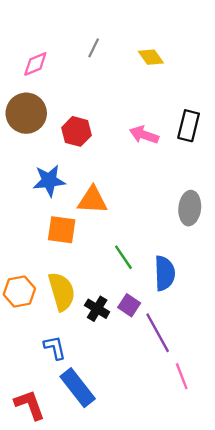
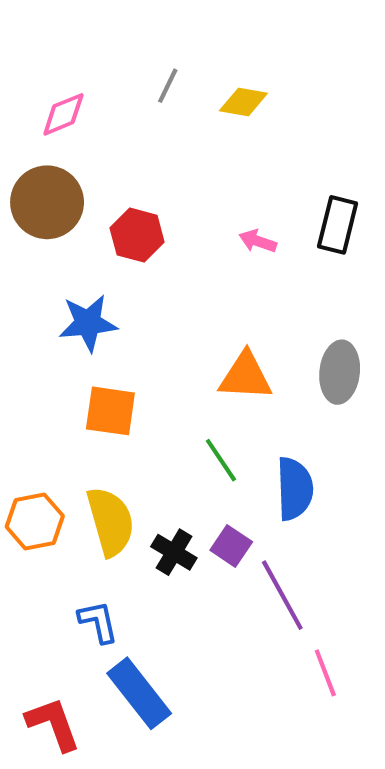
yellow diamond: (151, 57) -> (243, 102), moved, turned -45
pink arrow: (144, 135) -> (258, 241), size x0.7
orange triangle: (93, 200) -> (246, 376), moved

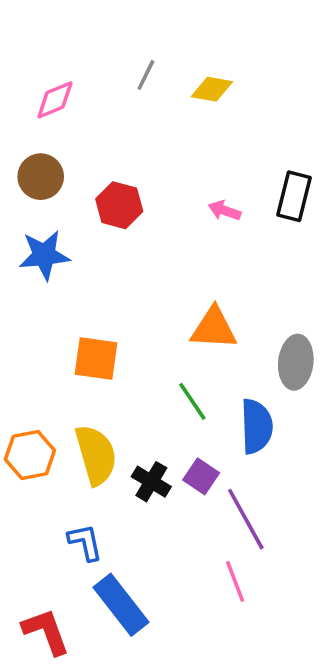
brown circle: (47, 202) -> (41, 177), size x0.7
blue star: (88, 323) -> (44, 255), moved
gray ellipse: (340, 372) -> (296, 362), moved
pink line: (325, 673) -> (235, 582), moved

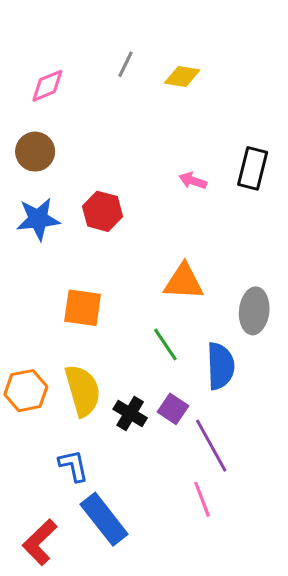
red hexagon: (119, 205) -> (103, 211), moved
red L-shape: (46, 632) -> (40, 542), turned -114

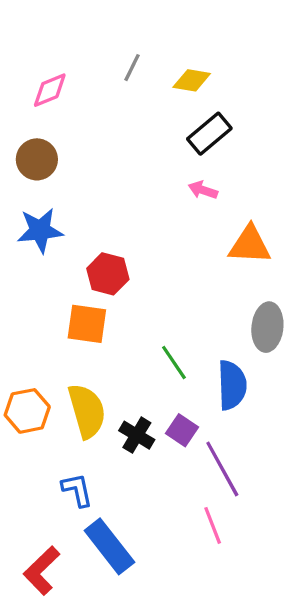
black rectangle: (253, 168) -> (209, 134), moved, turned 36
red hexagon: (103, 211) -> (108, 274), moved
orange triangle: (184, 282) -> (250, 245), moved

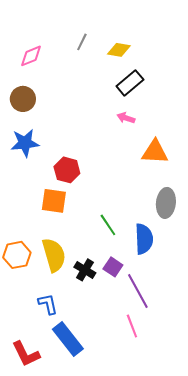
red L-shape: (42, 571) -> (26, 354), turned -72

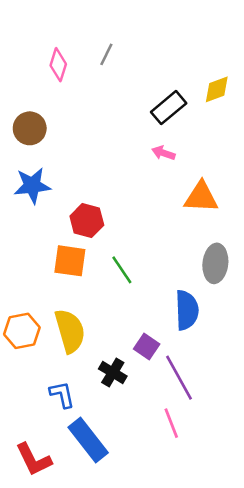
yellow diamond: (119, 50) -> (217, 89), moved, turned -30
pink diamond: (31, 56) -> (58, 65), moved, turned -50
green line: (108, 225) -> (122, 270), moved
black cross: (85, 270) -> (113, 372), moved

